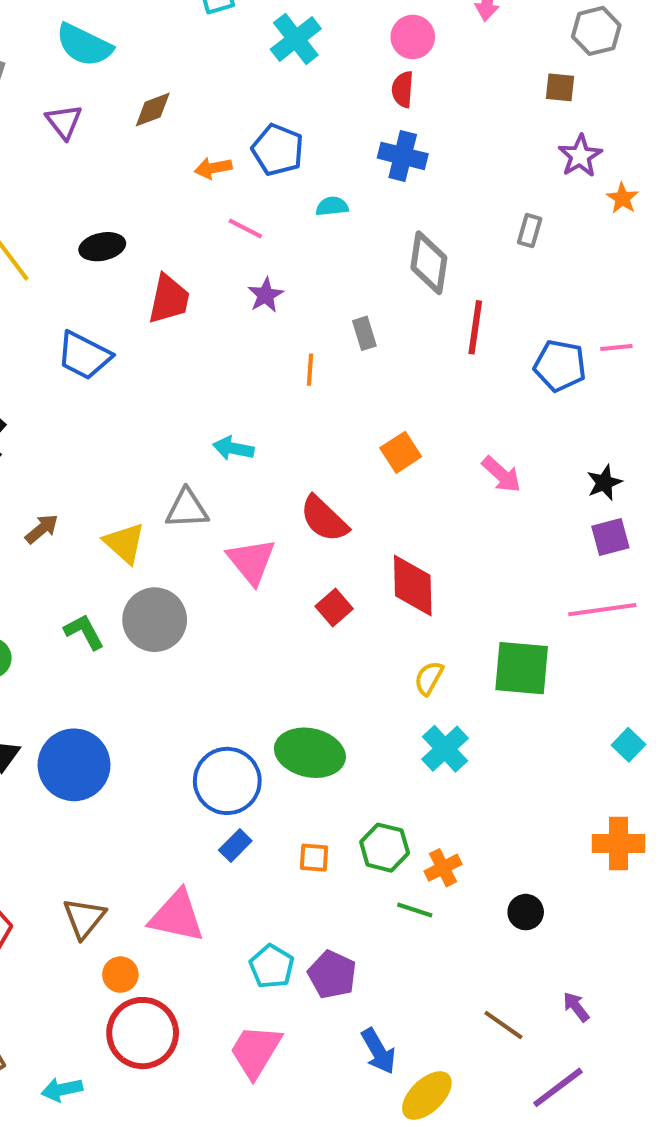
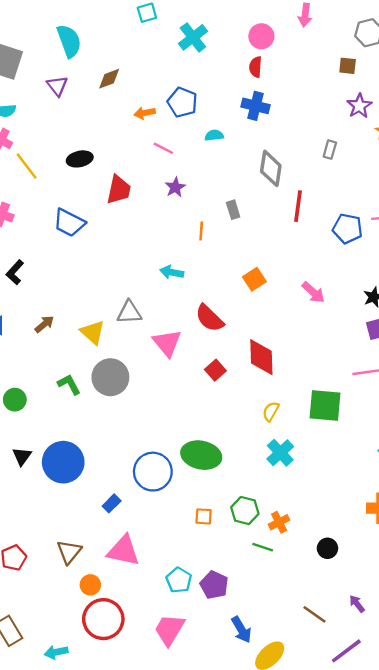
cyan semicircle: (84, 45) -> (69, 41), turned -136
cyan arrow: (233, 448) -> (172, 272), moved
blue rectangle: (235, 845) -> (112, 503), moved

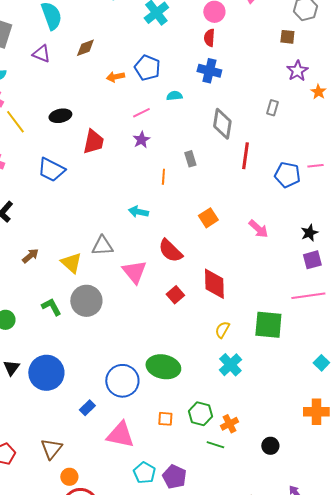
purple triangle: (57, 86) -> (41, 54), turned -30
pink line: (163, 148) -> (141, 113), moved, turned -54
pink triangle: (123, 551) -> (120, 435), moved

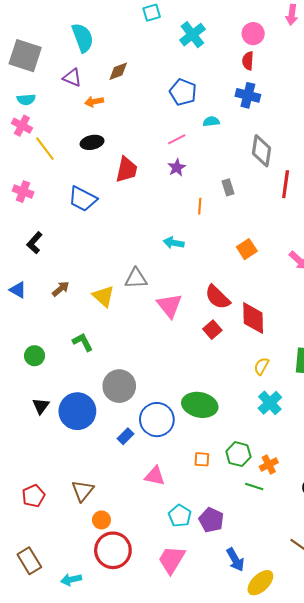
orange arrow: (115, 77) -> (94, 102), moved
red semicircle: (170, 251) -> (218, 297), moved
gray circle: (86, 301) -> (119, 386), moved
blue rectangle: (87, 408) -> (126, 436), moved
pink triangle: (120, 435) -> (155, 476), size x0.7

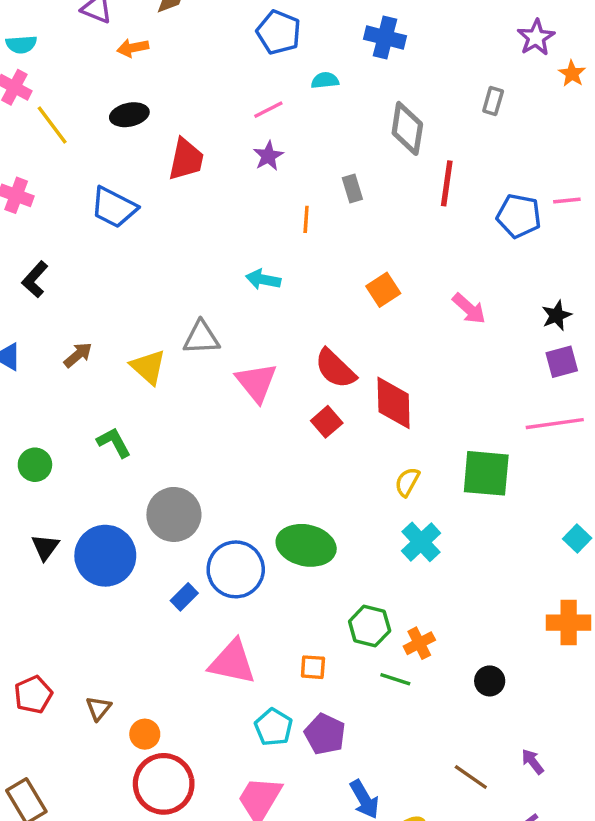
orange square: (202, 459) -> (313, 667), moved
pink triangle: (155, 476) -> (232, 662), size x1.4
brown triangle: (83, 491) -> (98, 708), moved, size x0.7

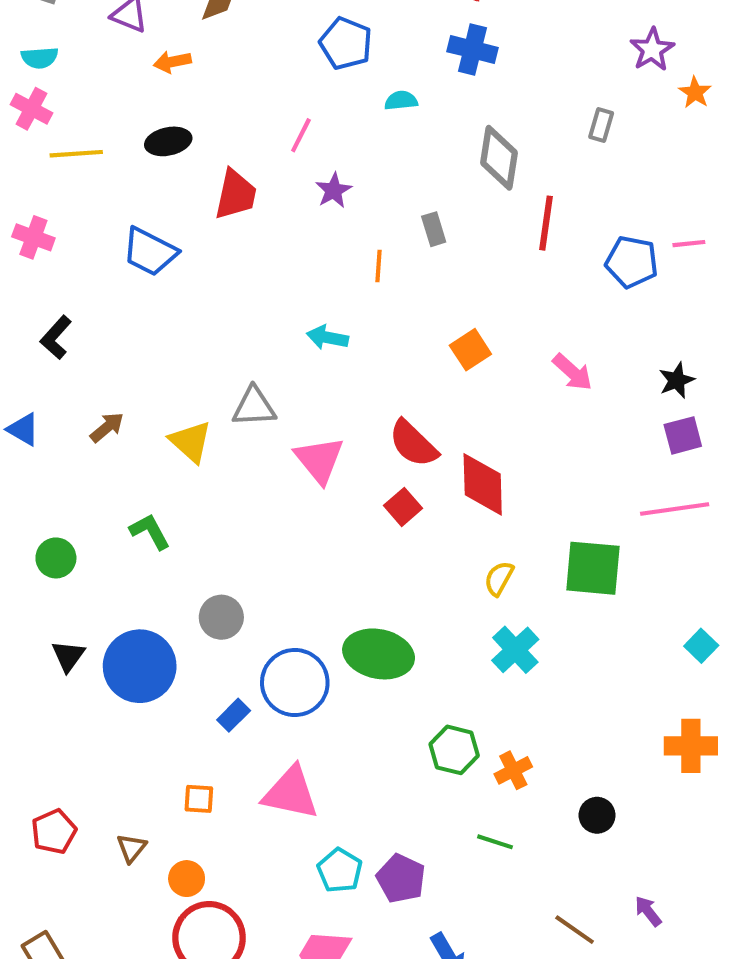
pink line: (268, 110) -> (301, 135), moved, turned -36
yellow line: (52, 125) -> (76, 154), turned -57
gray circle: (174, 514) -> (221, 617), size x0.7
orange square: (313, 667) -> (199, 799), moved
green line: (395, 679) -> (495, 842), moved

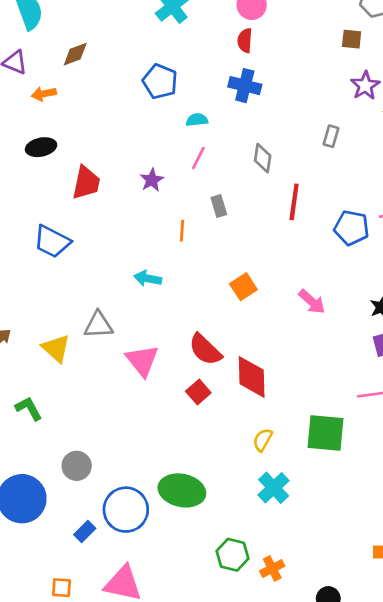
pink line: (301, 135) -> (198, 158), moved
gray diamond: (499, 158) -> (263, 158), size x0.7
blue trapezoid: (150, 252) -> (52, 242), moved

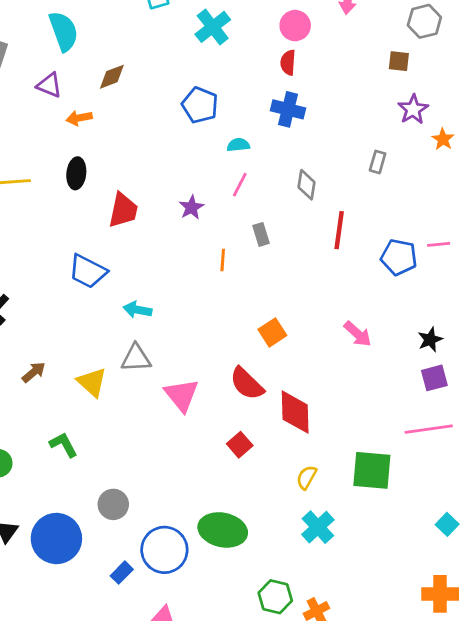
black ellipse: (41, 147) -> (76, 173), turned -72
cyan arrow: (148, 278) -> (137, 310), moved
orange square: (243, 287) -> (272, 332), moved
red square: (198, 392) -> (240, 445), moved

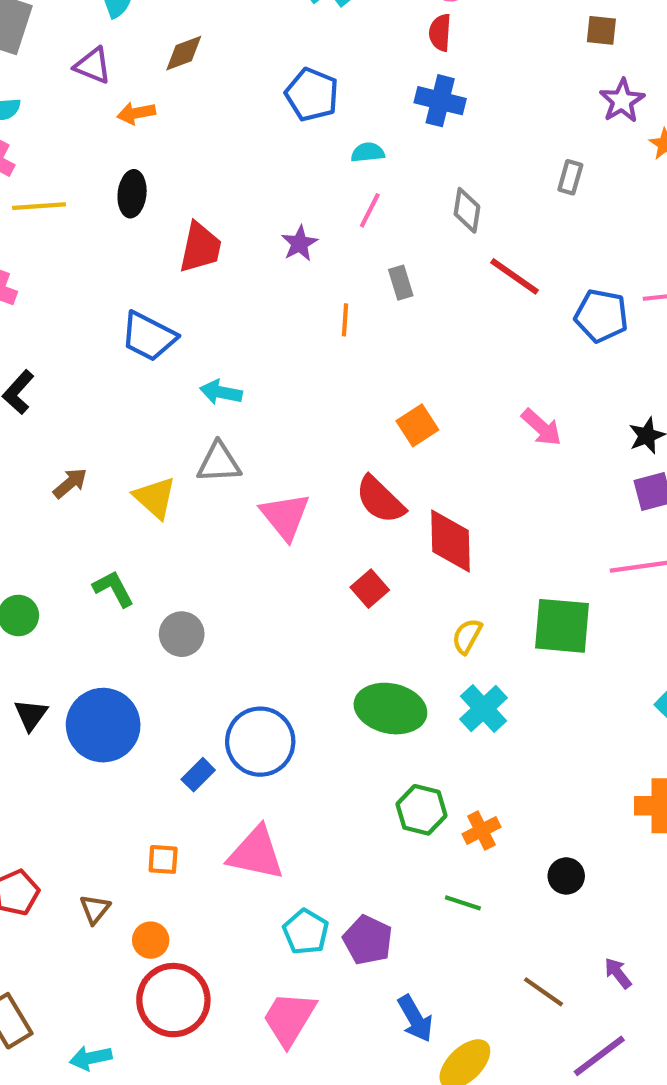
red line: (339, 230) -> (515, 276), turned -63
gray circle: (113, 504) -> (182, 634), moved
green ellipse: (223, 530) -> (390, 709), moved

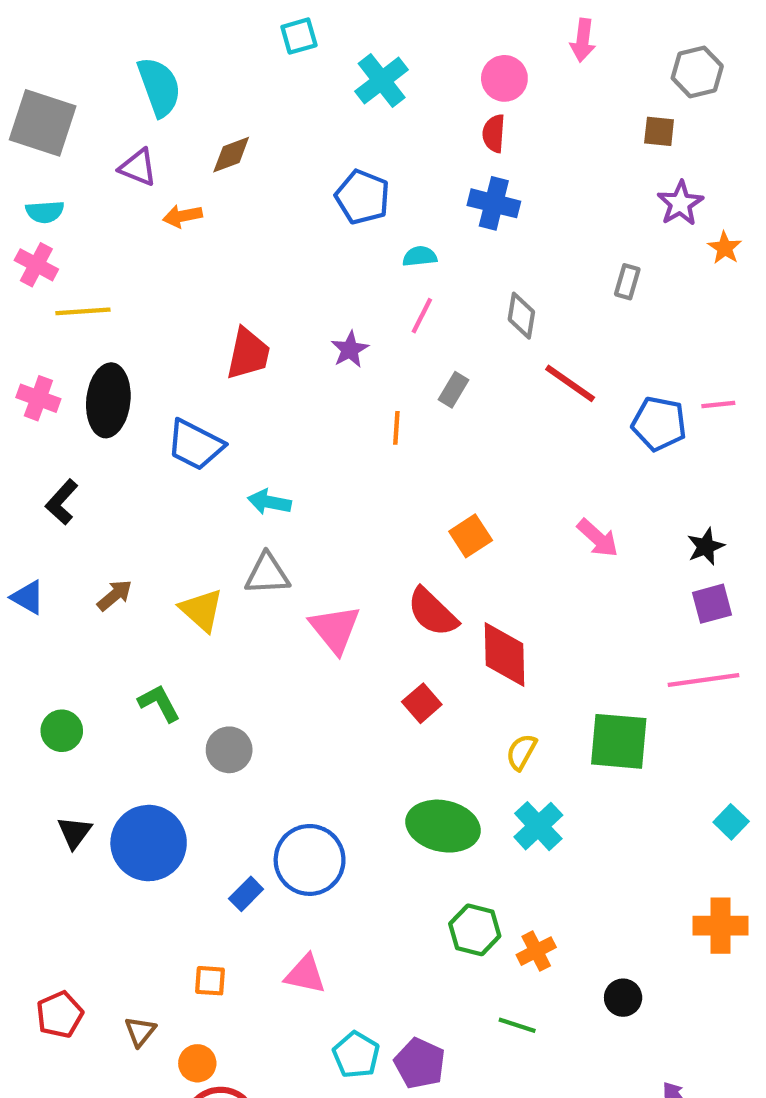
black ellipse: (132, 194) -> (108, 400), moved, size x1.5
gray rectangle: (401, 283) -> (454, 390), turned 48
pink triangle: (256, 853) -> (305, 974), size x0.7

